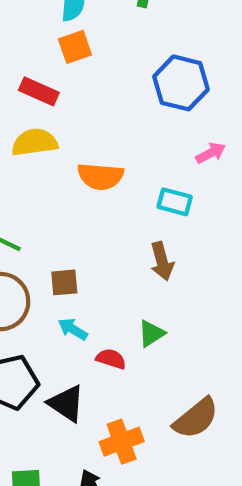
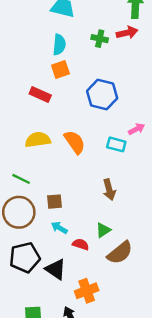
blue hexagon: (181, 83) -> (102, 95), moved
yellow semicircle: (35, 142) -> (38, 140), moved
orange semicircle: (100, 176) -> (75, 142), turned -130
cyan rectangle: (175, 202) -> (116, 144), moved
brown semicircle: (196, 418) -> (120, 253), moved

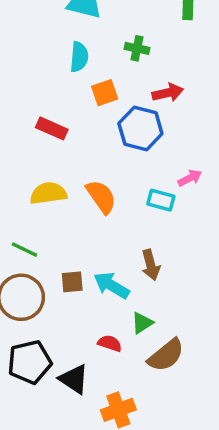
red arrow: (127, 33) -> (168, 93), moved
orange square: (60, 70) -> (105, 93), moved
cyan arrow: (59, 228) -> (111, 285), moved, size x1.5

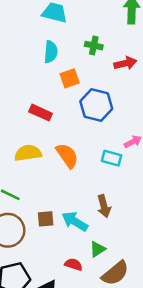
red arrow: (168, 93) -> (125, 63), moved
red rectangle: (52, 128) -> (41, 113), moved

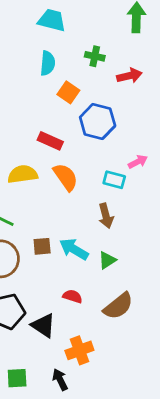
orange square: (70, 78) -> (68, 92), turned -36
red rectangle: (41, 113) -> (50, 141), moved
brown arrow: (104, 206) -> (106, 216), moved
green triangle: (98, 249) -> (107, 260), moved

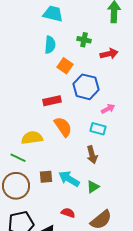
red rectangle: (50, 141) -> (52, 101), turned -36
pink arrow: (138, 162) -> (108, 109), moved
yellow semicircle: (23, 174) -> (32, 138), moved

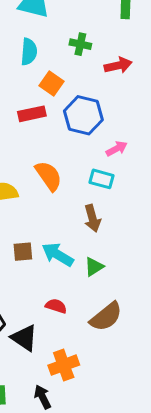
red rectangle: (52, 101) -> (32, 114), moved

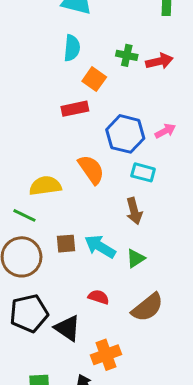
green cross: (80, 44) -> (127, 55), moved
blue hexagon: (83, 115) -> (125, 134), moved
pink arrow: (117, 149) -> (165, 131), moved

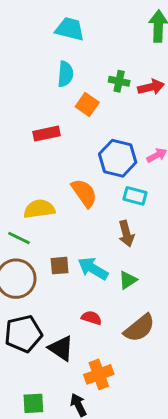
red rectangle: (75, 109) -> (47, 134), moved

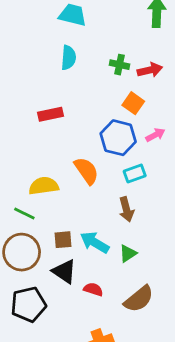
orange square: (87, 104) -> (133, 103), moved
cyan rectangle: (135, 196) -> (135, 173), turned -35
black triangle: (61, 348) -> (64, 271), moved

